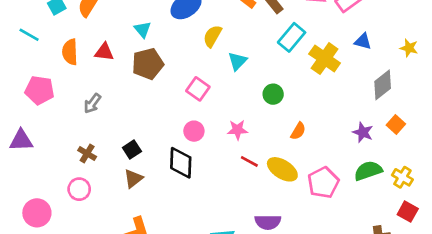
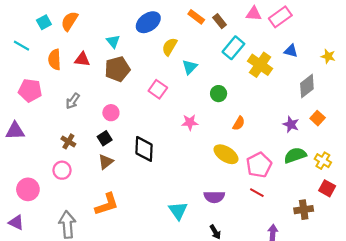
pink circle: (194, 131) -> (111, 113), moved
red line: (249, 161) -> (257, 193), moved

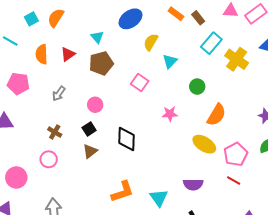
red triangle: (82, 59) -> (68, 54), turned -42
orange semicircle: (239, 123) -> (216, 115), size x1.6
orange L-shape: (107, 204) -> (122, 192), moved

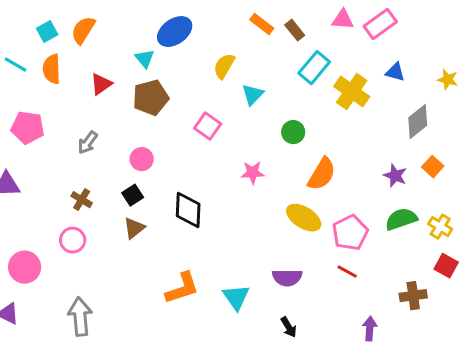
blue ellipse: (131, 19) -> (175, 32), moved
orange semicircle: (42, 54) -> (52, 69), moved

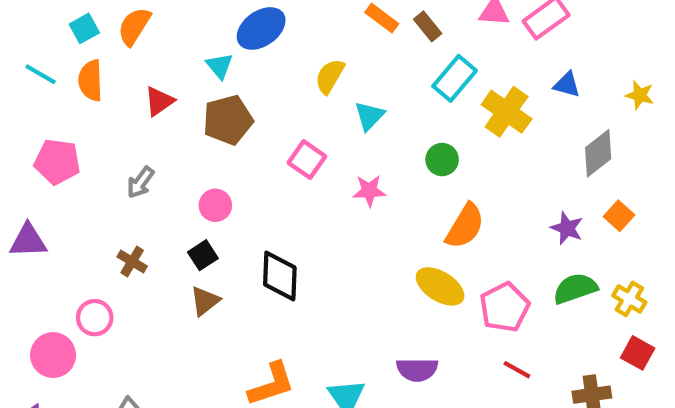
green circle: (293, 132) -> (442, 160), moved
pink star: (253, 173) -> (369, 191), moved
pink circle: (73, 240) -> (95, 318), moved
red line: (347, 272) -> (517, 370), moved

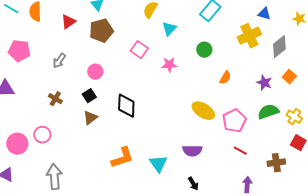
yellow cross: (507, 112) -> (249, 36), moved, turned 30
orange semicircle: (465, 226) -> (225, 78), moved, size x0.6
pink circle: (95, 318) -> (42, 135), moved

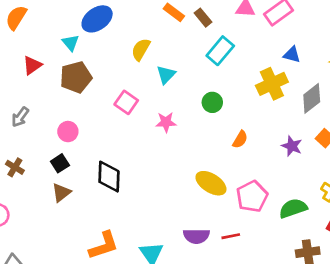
green semicircle: (268, 112) -> (293, 208), moved
red line: (240, 151) -> (231, 236), moved, turned -40

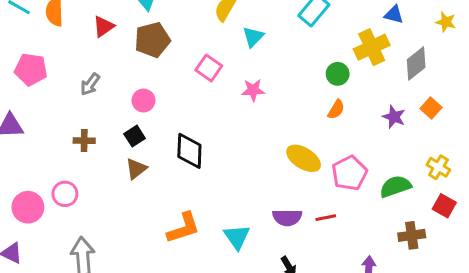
green circle: (212, 102) -> (338, 74), moved
brown cross: (15, 167) -> (84, 141), turned -30

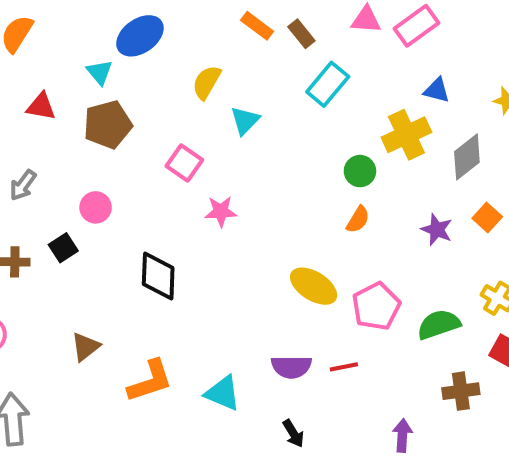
red triangle: (103, 26) -> (41, 106), turned 45
pink star: (253, 90) -> (221, 211), moved
black square: (135, 136) -> (63, 248), moved
brown triangle: (136, 169) -> (85, 347), moved
cyan triangle: (237, 237) -> (223, 393), turned -32

